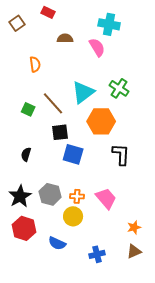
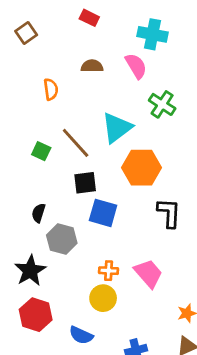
red rectangle: (48, 12) -> (89, 18), moved
brown semicircle: (65, 38) -> (92, 66), moved
green cross: (119, 88) -> (162, 104), moved
gray hexagon: (50, 194) -> (62, 239), moved

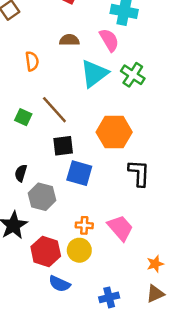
cyan triangle: (117, 128) -> (94, 74), moved
red hexagon: (36, 315) -> (46, 251), moved

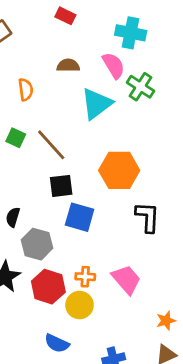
green cross: (133, 75) -> (140, 87), moved
green square: (23, 117) -> (16, 138), moved
red hexagon: (46, 251) -> (48, 287), moved

